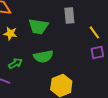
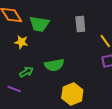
green trapezoid: (38, 26) -> (39, 24), moved

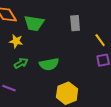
green arrow: (26, 72) -> (21, 63), moved

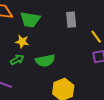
yellow star: (16, 41) -> (22, 42), moved

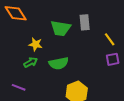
green trapezoid: (30, 20) -> (61, 28), moved

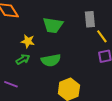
gray rectangle: (85, 22) -> (90, 19), moved

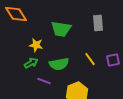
yellow line: (102, 36) -> (90, 59), moved
purple line: (11, 84) -> (44, 81), moved

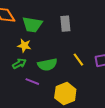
gray rectangle: (98, 23) -> (65, 24), moved
green trapezoid: (61, 29) -> (32, 25), moved

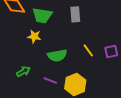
green arrow: (19, 64) -> (23, 71), moved
purple line: (32, 82) -> (50, 80), moved

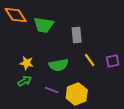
gray rectangle: (75, 14) -> (77, 35), moved
yellow star: (34, 36) -> (27, 63), moved

